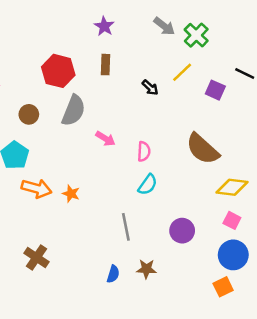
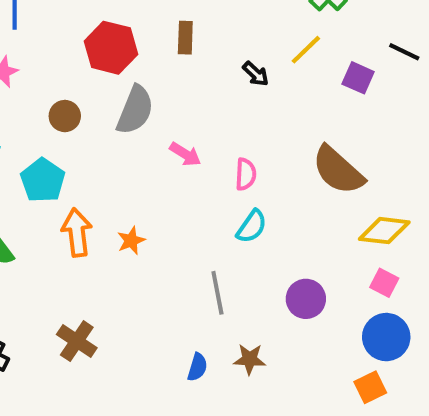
orange arrow: (36, 188) -> (77, 233), turned -112
orange star: (71, 194) -> (131, 241), turned 30

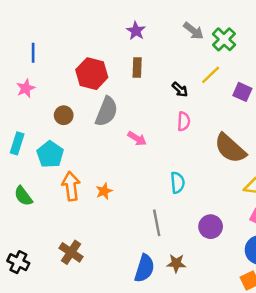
pink semicircle: (246, 174) -> (184, 121), moved
cyan semicircle: (252, 227) -> (178, 183), turned -40
blue semicircle: (197, 367) -> (144, 268), size x1.6

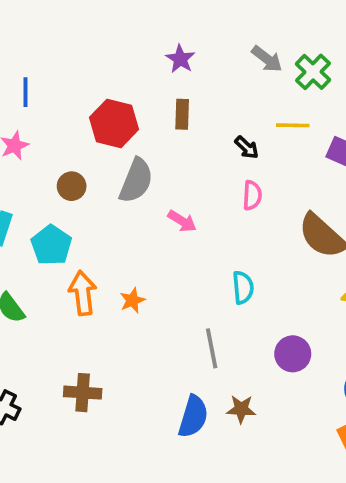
yellow line: (211, 75) -> (293, 125), turned 45
brown cross: (71, 252) -> (83, 393), turned -30

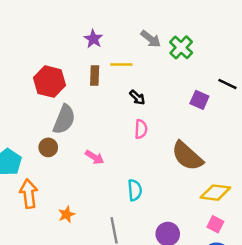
yellow line: (293, 125) -> (121, 65), moved
brown circle: (72, 186) -> (48, 147), moved
pink arrow: (182, 221) -> (95, 157), moved
orange star: (132, 300) -> (67, 214), moved

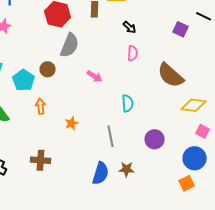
brown circle: (48, 147) -> (48, 69), moved
orange arrow: (29, 194) -> (41, 106), size x0.7
pink square: (215, 224) -> (203, 131), moved

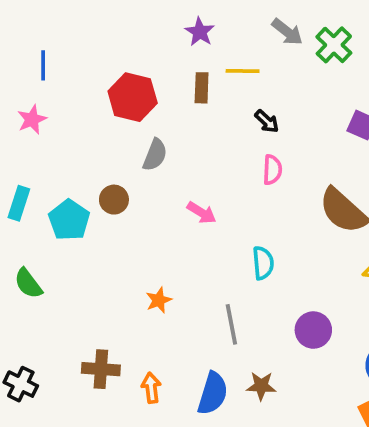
gray semicircle: (70, 45) -> (155, 155), size x0.7
orange arrow: (41, 106) -> (151, 388), moved

